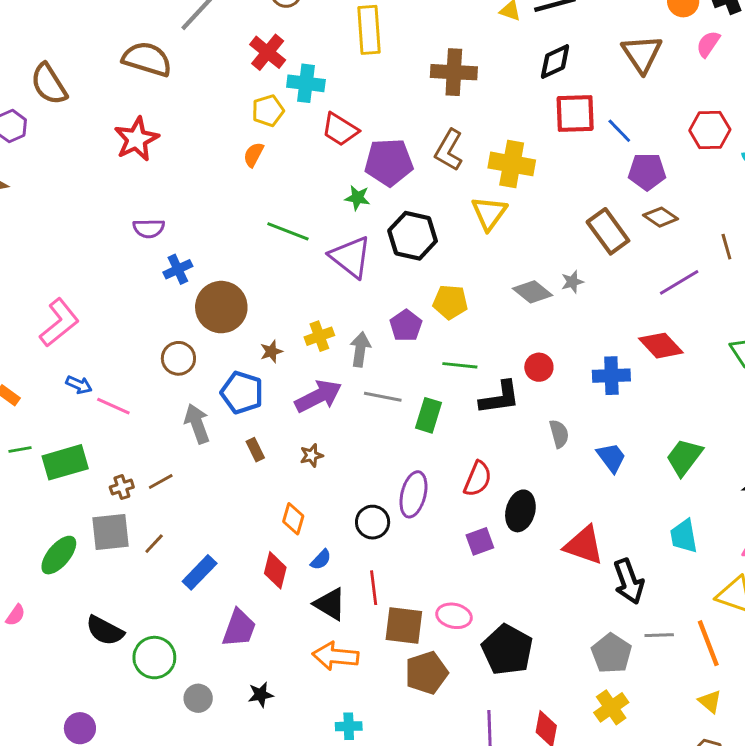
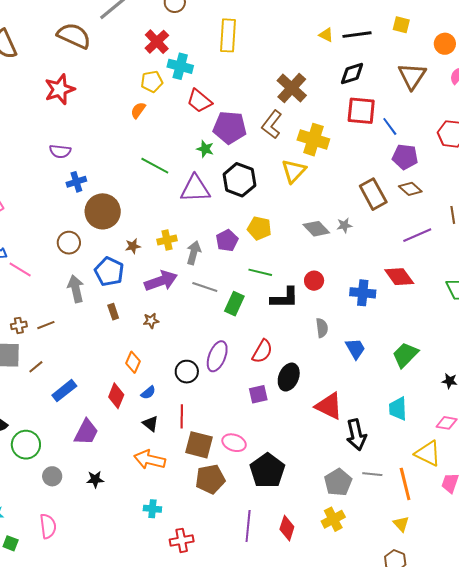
brown cross: (454, 72) -> (292, 88), moved, turned 32
purple triangle: (351, 257) -> (195, 189), turned -48
black triangle: (330, 604) -> (150, 424), size x0.7

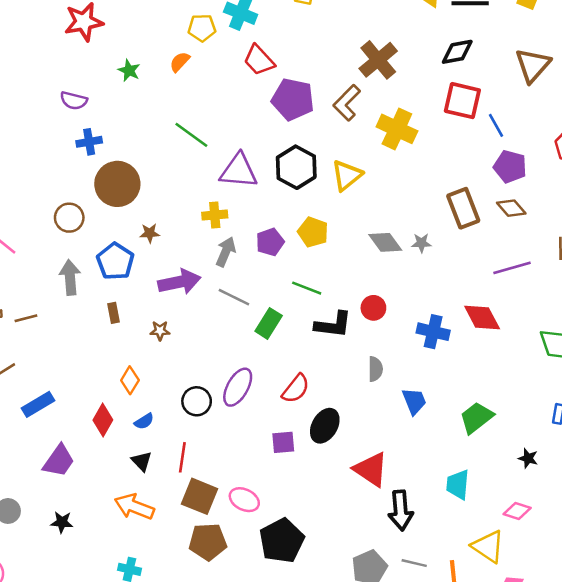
green star: (205, 149) -> (129, 70), moved
yellow triangle: (294, 171) -> (347, 175), moved
yellow cross: (167, 240) -> (215, 215), moved

